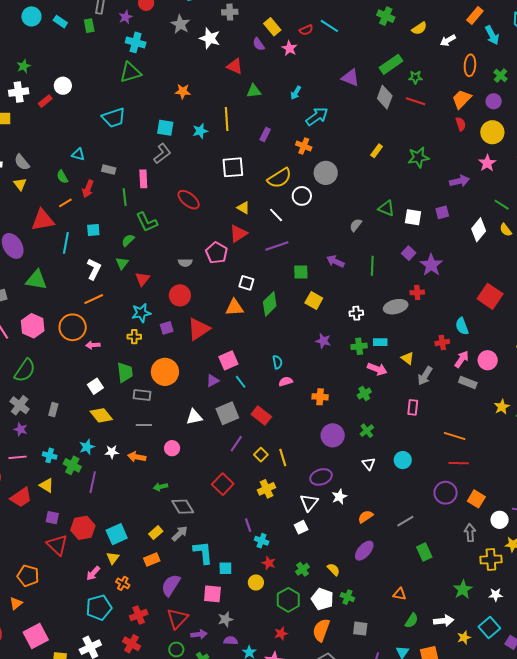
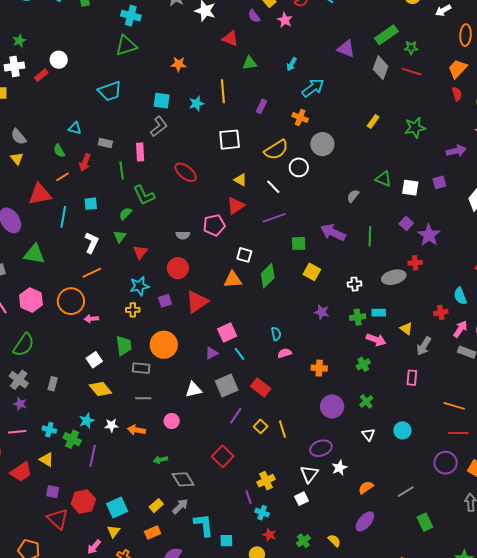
pink pentagon: (217, 253) -> (214, 225), turned 30
purple arrow: (335, 261) -> (333, 232), size x1.4
yellow cross: (267, 489) -> (266, 481), moved

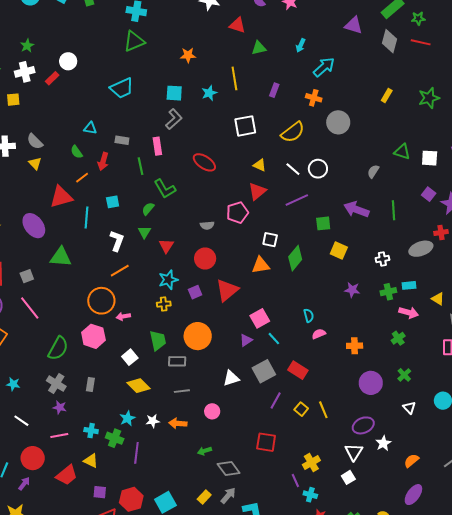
white circle: (299, 167) -> (318, 169), moved
pink hexagon: (31, 300) -> (93, 336), moved
red square: (223, 456) -> (266, 442), turned -30

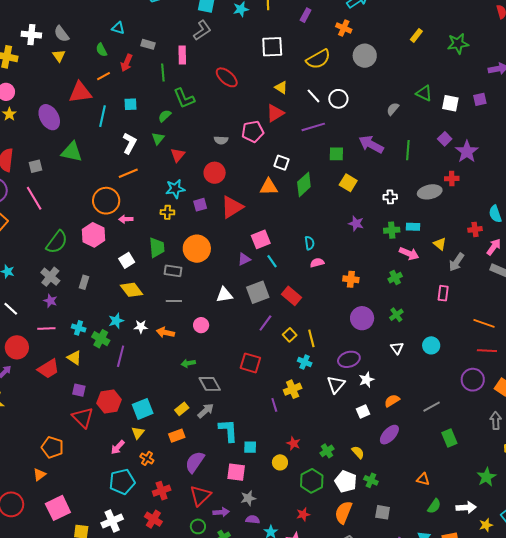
white square: (348, 477) -> (363, 412), moved
cyan cross: (310, 495) -> (305, 362), moved

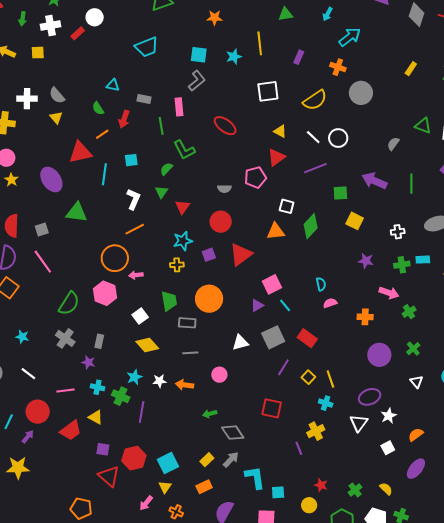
pink arrow: (409, 254) -> (389, 293), moved
purple star: (50, 301) -> (88, 362), moved

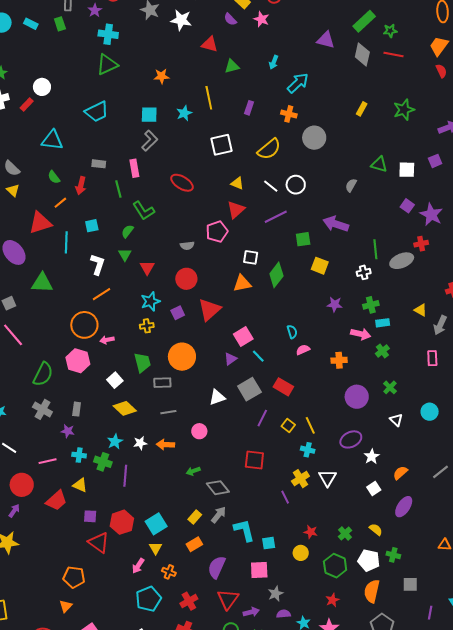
cyan triangle: (113, 85) -> (52, 140), moved, size x1.6
green line: (411, 184) -> (375, 249), moved
cyan rectangle: (423, 260) -> (383, 323), moved
white triangle: (359, 423) -> (328, 478), moved

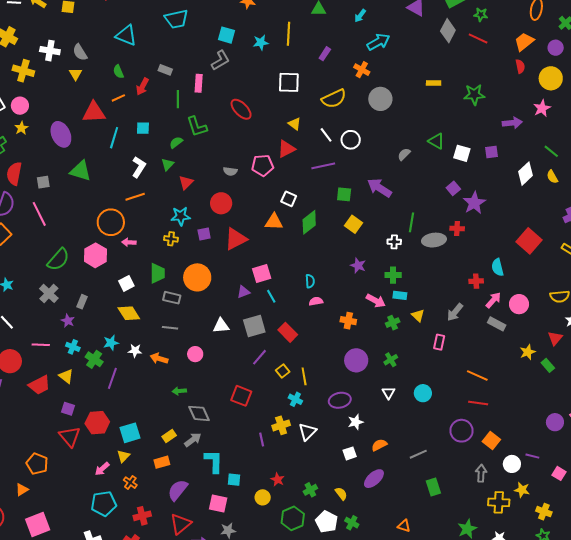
yellow rectangle: (362, 109) -> (434, 83), turned 48
yellow triangle: (421, 310) -> (418, 315), moved

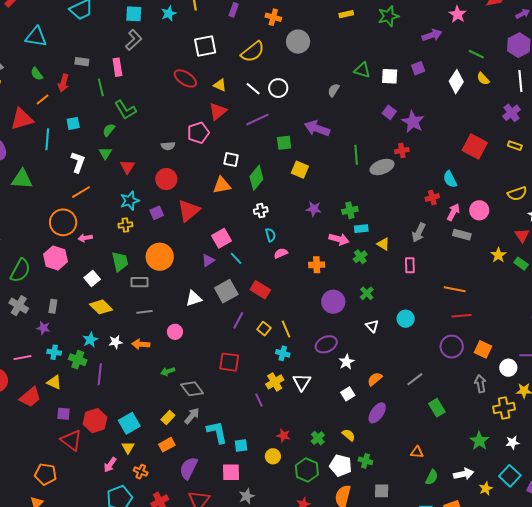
red ellipse: (241, 109) -> (185, 78), moved
white cross: (394, 242) -> (261, 211), moved

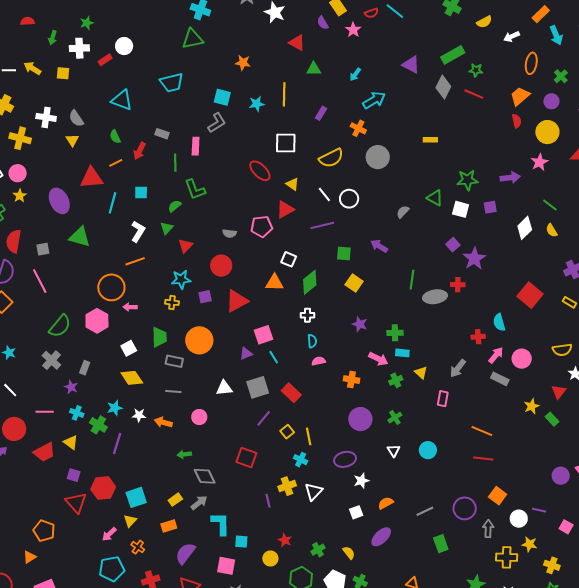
green star: (388, 16) -> (468, 180), moved
purple arrow: (317, 128) -> (379, 246), size x0.7
purple circle: (452, 347) -> (465, 508), moved

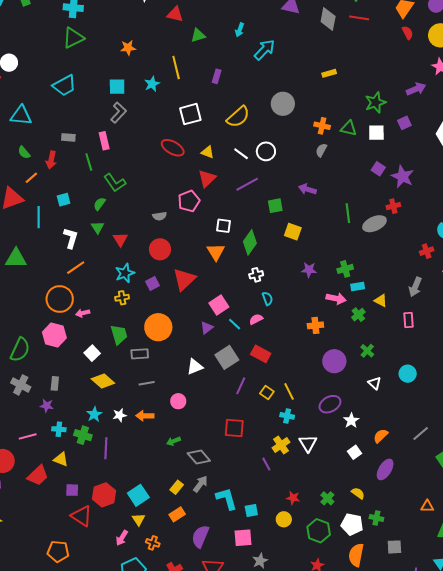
orange cross: (358, 128) -> (322, 126), moved
orange triangle: (274, 283) -> (216, 252), turned -48
pink semicircle: (319, 361) -> (256, 319), moved

